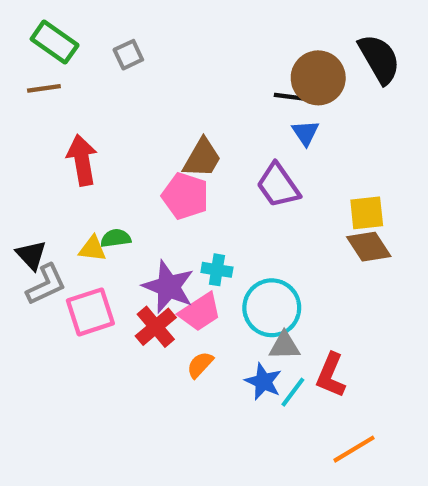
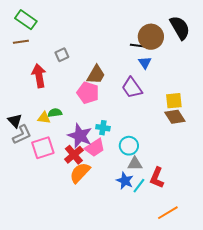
gray square: (128, 55) -> (62, 55), moved
cyan circle: (272, 308) -> (129, 146), size x0.7
orange semicircle: (200, 365) -> (80, 173), moved, size x1.6

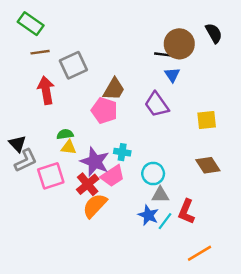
black semicircle: (180, 28) -> (214, 33), size x0.7
brown line: (21, 42) -> (40, 52), moved
gray square: (62, 55) -> (73, 65), size x1.6
brown diamond: (175, 117) -> (208, 165), moved
yellow triangle: (44, 118) -> (69, 147), moved

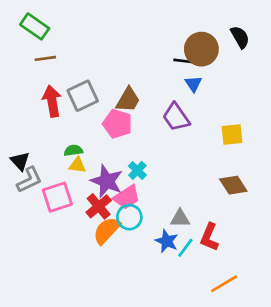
gray square: (73, 65) -> (83, 96), moved
cyan cross: (122, 152) -> (137, 170), turned 35
cyan circle: (153, 174) -> (129, 217), moved

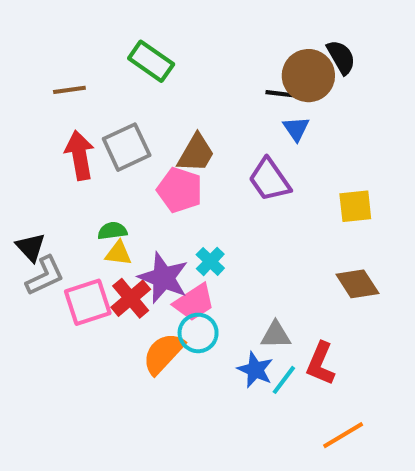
green rectangle: (35, 26) -> (151, 61), moved
black semicircle: (240, 37) -> (341, 57), moved
red cross: (99, 206) -> (131, 298), moved

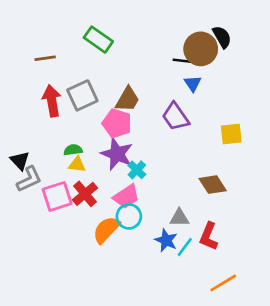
purple star: (163, 278) -> (117, 154), moved
brown diamond: (357, 284) -> (213, 185), moved

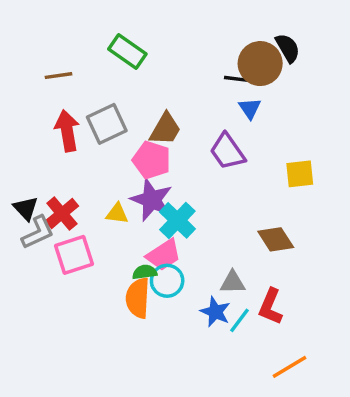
green semicircle: (73, 150) -> (145, 272), moved
yellow triangle: (77, 165) -> (117, 214), moved
cyan cross: (137, 170) -> (177, 220), size x1.5
red cross: (85, 194) -> (62, 214), moved
orange semicircle: (106, 230) -> (138, 298), turned -40

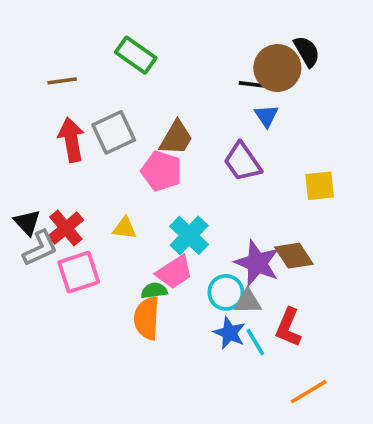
purple star: (152, 200) -> (257, 263), moved
cyan circle: (167, 281) -> (226, 292), moved
cyan line: (239, 320) -> (255, 342), turned -68

